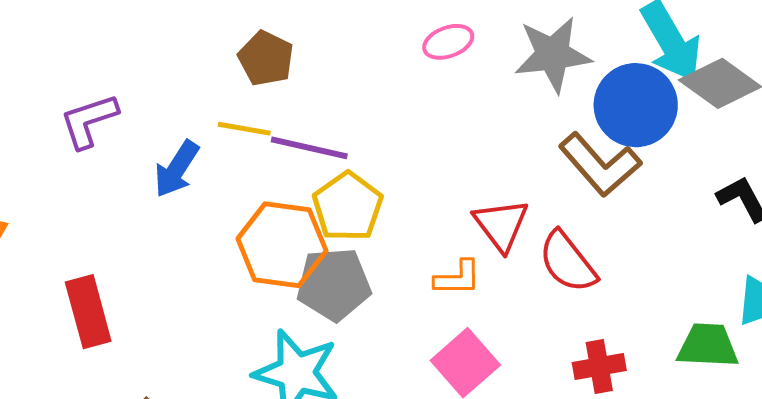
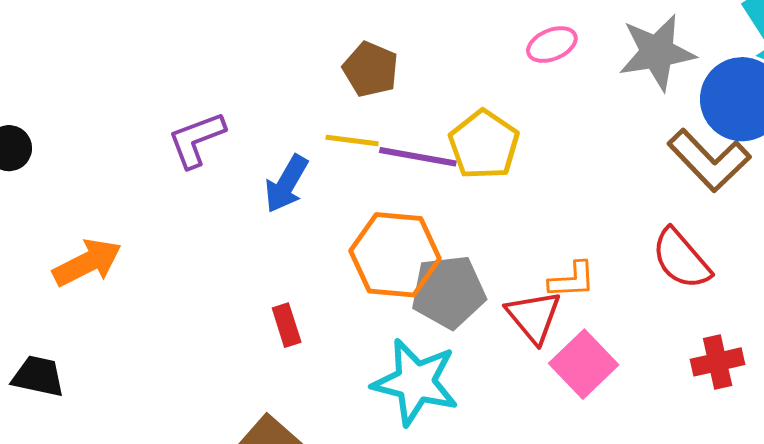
yellow pentagon: (348, 207) -> (484, 145), moved
red triangle: (501, 225) -> (534, 317), moved
red rectangle: (88, 312) -> (287, 325), moved, size x0.6

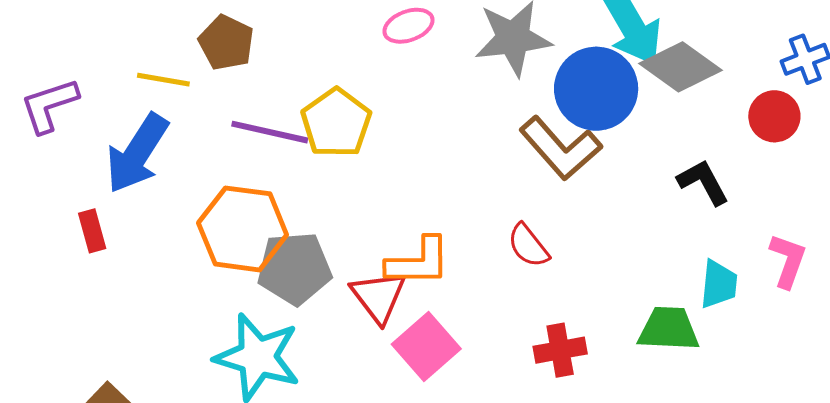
yellow line: (352, 141) -> (163, 80), moved
blue arrow: (286, 184) -> (137, 153), size x1.4
red semicircle: (681, 259) -> (528, 246), size x0.7
orange L-shape: (572, 280) -> (418, 262), size x1.4
red rectangle: (287, 325) -> (92, 231), moved

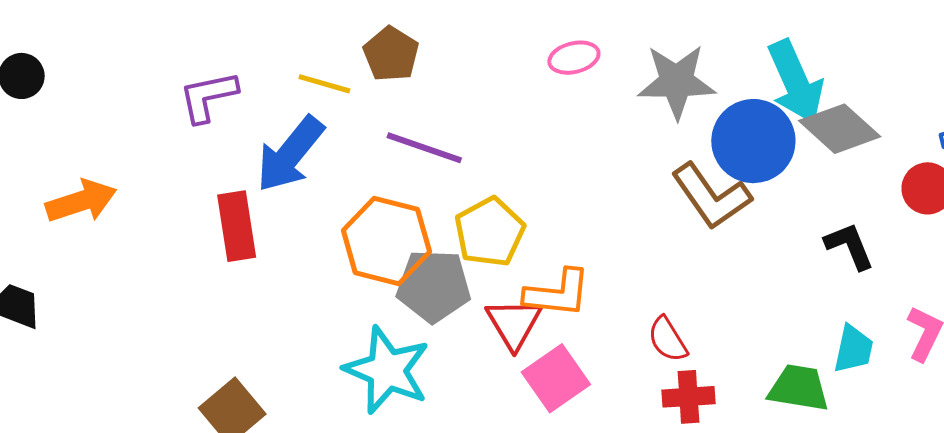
yellow pentagon: (336, 123) -> (490, 232), moved
red rectangle: (92, 231) -> (237, 226), size x1.6
red semicircle: (528, 246) -> (668, 339), moved

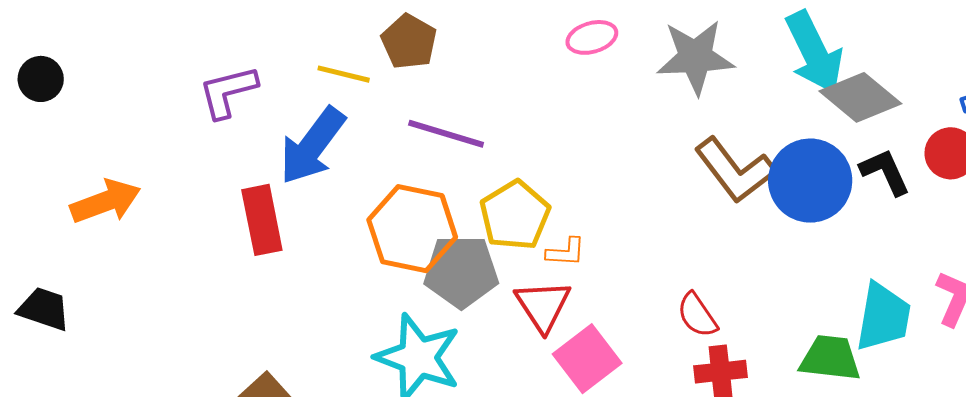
blue circle: (753, 141) -> (810, 181), moved
black L-shape: (849, 246) -> (885, 172), moved
orange L-shape: (557, 293) -> (566, 252), moved, size x0.6
cyan trapezoid: (853, 349) -> (883, 317), size x1.4

